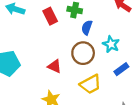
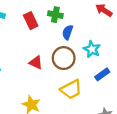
red triangle: (55, 66) -> (36, 63), moved

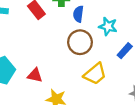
red triangle: (36, 63) -> (35, 75), moved

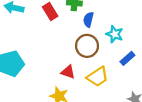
red triangle: (35, 75) -> (68, 72), moved

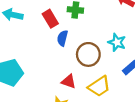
blue semicircle: (88, 20) -> (62, 38), moved

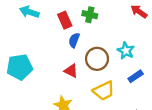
red triangle: (69, 81) -> (71, 71), moved

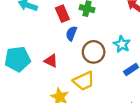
red triangle: (71, 71) -> (51, 61), moved
yellow trapezoid: (104, 91) -> (84, 81), moved

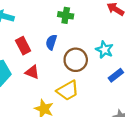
red rectangle: (62, 14) -> (23, 46), moved

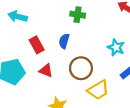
brown circle: (76, 60) -> (81, 68), moved
yellow trapezoid: (68, 91) -> (98, 90), moved

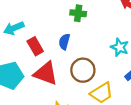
cyan arrow: (18, 17) -> (14, 28), moved, turned -36
red triangle: (46, 71) -> (46, 73), size x1.6

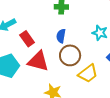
blue semicircle: (64, 42) -> (61, 36), moved

